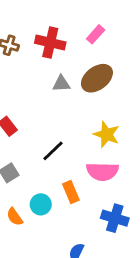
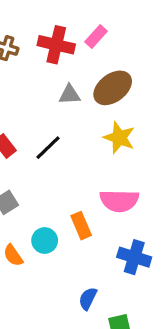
pink rectangle: (96, 34) -> (96, 36), moved
yellow star: (107, 134) -> (119, 138), moved
black line: (53, 151) -> (48, 148), moved

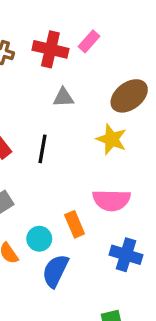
brown ellipse: (113, 88) -> (129, 96), moved
black line: (48, 148) -> (42, 149), turned -36
blue semicircle: (88, 299) -> (55, 271), moved, size x1.5

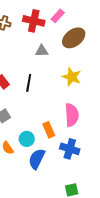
brown ellipse: (129, 96) -> (74, 38), moved
pink semicircle: (111, 200) -> (72, 115), turned -95
blue cross: (126, 255) -> (70, 149), moved

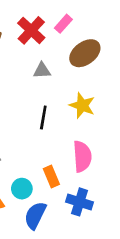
red cross: (34, 21) -> (31, 30), turned 30
black line: (29, 83) -> (43, 118), moved

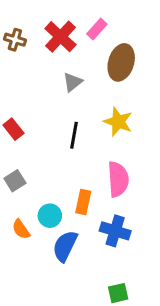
brown ellipse: (85, 53) -> (121, 62), turned -36
gray triangle: (42, 71) -> (73, 82), turned -36
orange rectangle: (51, 177) -> (83, 202), turned 35

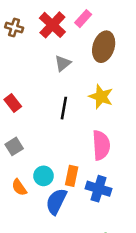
orange rectangle: (83, 202) -> (72, 176), moved

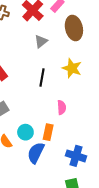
brown ellipse: (104, 47) -> (74, 28), turned -30
pink semicircle: (101, 145) -> (62, 107), moved, size x0.6
blue cross: (98, 189) -> (76, 156), moved

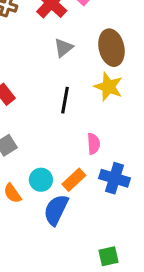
brown ellipse: (74, 28) -> (111, 48), moved
orange rectangle: (48, 132) -> (74, 180), turned 35
blue cross: (76, 156) -> (114, 178), moved

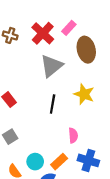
gray triangle: (63, 48) -> (51, 66), size x1.6
brown ellipse: (111, 48) -> (86, 50), moved

